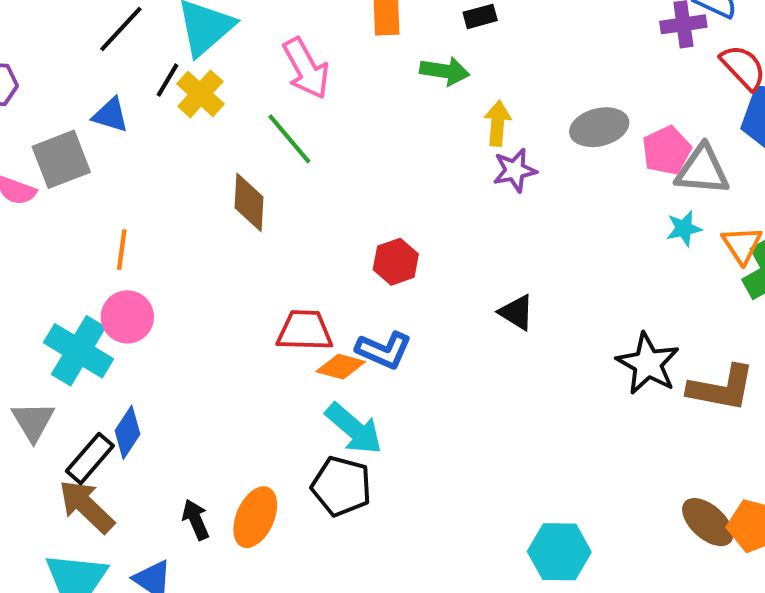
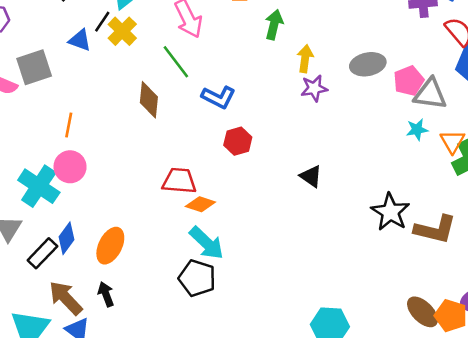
green arrow: (445, 71) -> (274, 25), turned -88
blue triangle: (111, 115) -> (80, 40), moved
blue L-shape: (384, 350) -> (218, 97), moved
brown arrow: (87, 506) -> (66, 298), moved
orange ellipse: (255, 517) -> (110, 246), moved

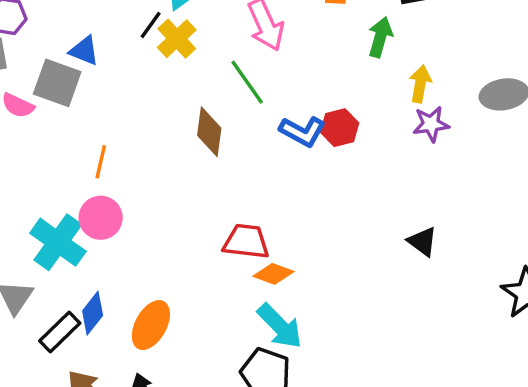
blue triangle: (80, 40) -> (84, 51), moved
gray square: (34, 67) -> (57, 83), turned 36
red hexagon: (238, 141) -> (340, 128), moved

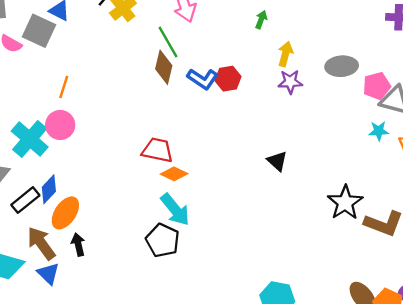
green arrow: (380, 37) -> (261, 20), size x0.7
brown diamond: (209, 132) -> (164, 67), moved
orange ellipse: (151, 325) -> (65, 213), moved

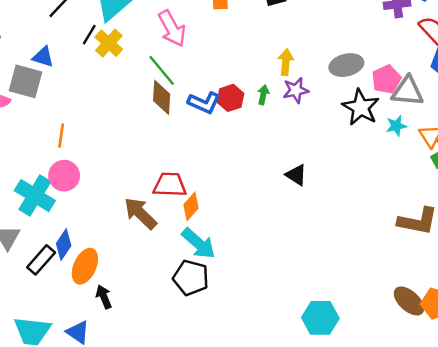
green arrow: (261, 20) -> (263, 95), moved
orange diamond: (174, 174) -> (191, 206), turned -64
black star: (345, 203) -> (361, 107), moved
brown arrow: (41, 243) -> (140, 213), moved

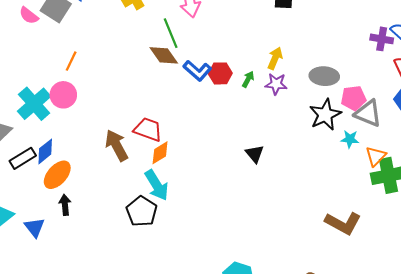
brown diamond: (162, 97) -> (164, 55), turned -56

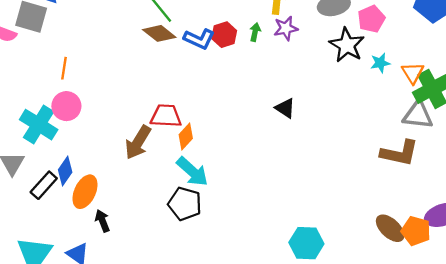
gray triangle: (368, 113) -> (418, 115), moved
brown arrow: (117, 145) -> (138, 142), turned -104

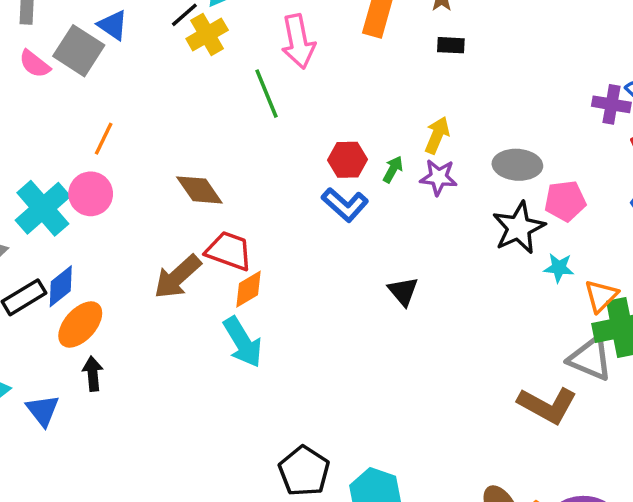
brown diamond: (159, 33) -> (199, 190), moved
blue L-shape: (199, 39) -> (345, 205), moved
black pentagon: (185, 204) -> (304, 471), moved

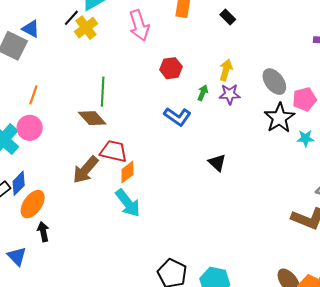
black rectangle: (451, 45) -> (228, 17), turned 49
green line: (267, 94) -> (103, 92), moved, turned 32
red hexagon: (347, 160) -> (171, 68), moved
gray ellipse: (517, 165) -> (274, 82), turned 56

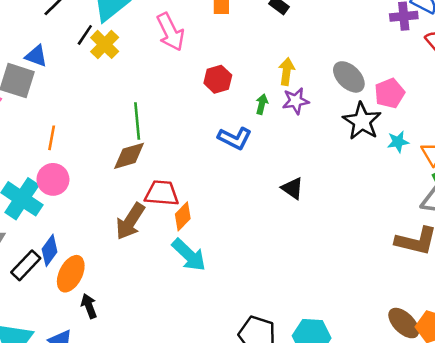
brown diamond: (92, 118) -> (129, 156), turned -56

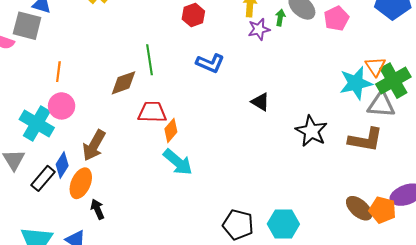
green arrow: (262, 104) -> (280, 18), moved
green line: (137, 121) -> (149, 60), moved
black star: (362, 121) -> (311, 131), moved
cyan star: (398, 142) -> (356, 83), moved, size x1.8
brown arrow: (130, 221) -> (94, 145), moved

